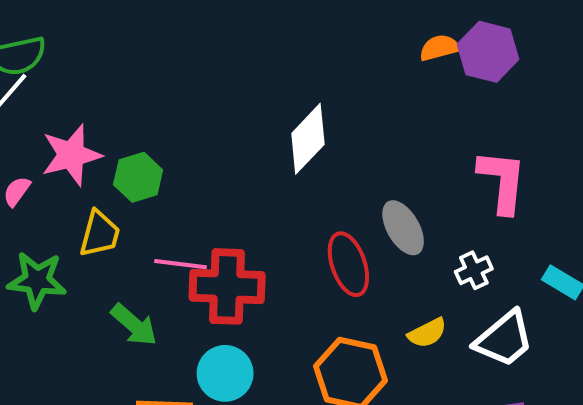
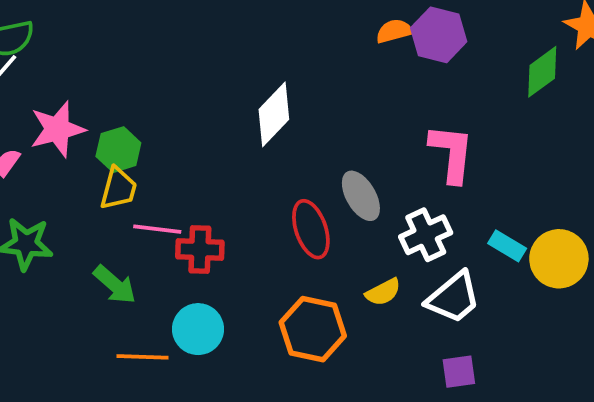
yellow trapezoid: (100, 234) -> (118, 188), moved
white cross: (474, 270) -> (426, 235), size x1.5
red cross: (227, 286) -> (200, 250), size x0.7

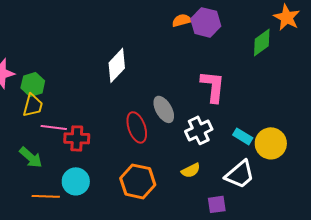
yellow semicircle: (383, 292) -> (191, 170), moved
white trapezoid: (453, 298) -> (240, 174), moved

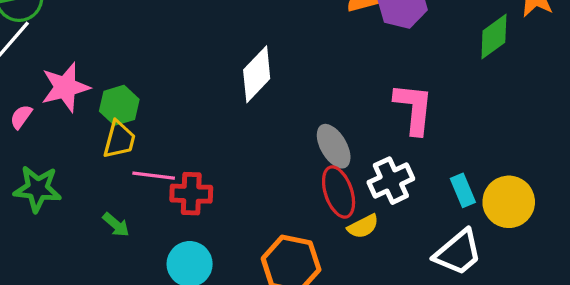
red ellipse: (137, 127) -> (339, 192), moved
cyan rectangle: (243, 136) -> (463, 190), turned 36
green arrow: (31, 157) -> (116, 225), size x0.7
yellow semicircle: (191, 170) -> (363, 226), moved

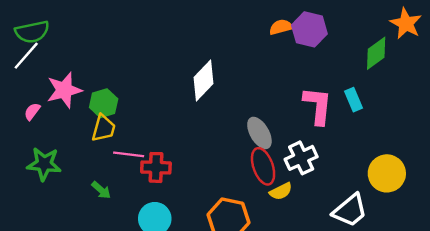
cyan rectangle: (463, 190) -> (353, 100), moved

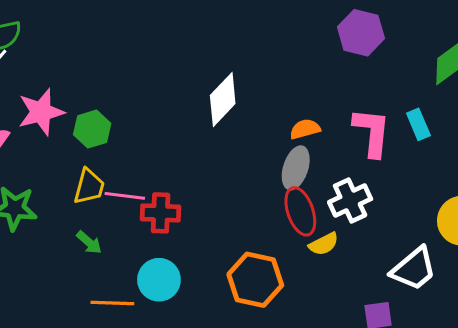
orange semicircle: (281, 27) -> (305, 129), moved
yellow trapezoid: (104, 128) -> (89, 187), moved
gray ellipse: (259, 133) -> (296, 168), turned 48

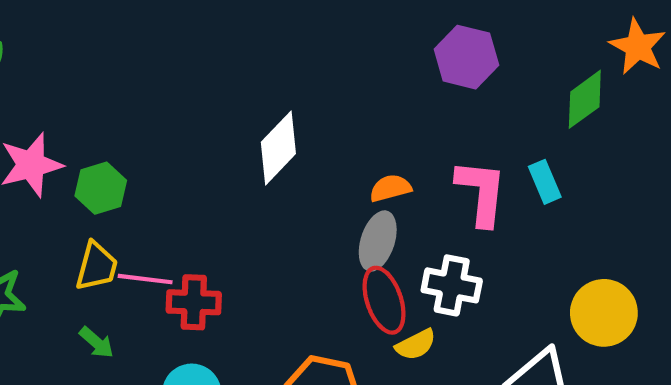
white cross: (350, 200) -> (452, 285), turned 36

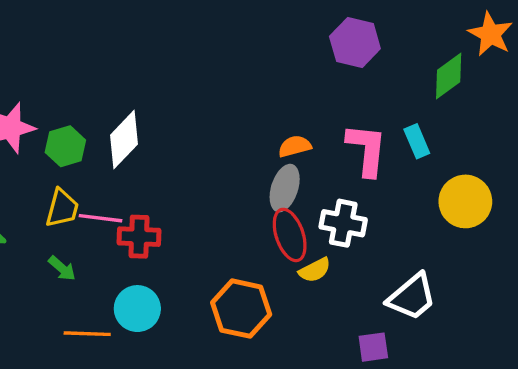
white diamond: (278, 148) -> (124, 140), moved
yellow circle: (604, 313) -> (465, 201), moved

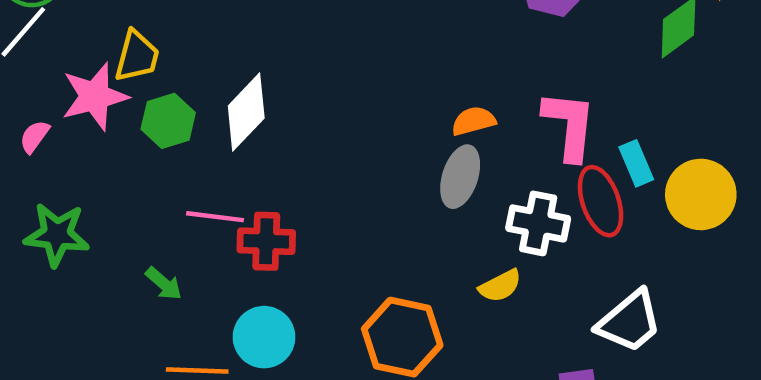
cyan rectangle: (417, 141) -> (636, 163), moved
yellow trapezoid: (62, 208) -> (137, 56), moved
red ellipse: (290, 235) -> (601, 201), moved

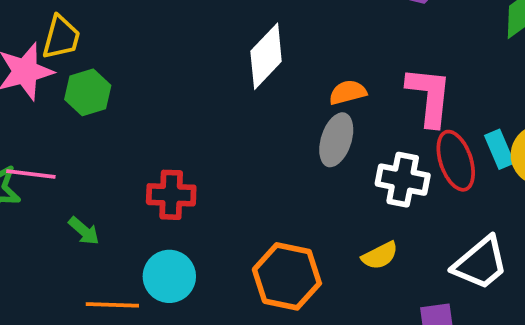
white diamond: (246, 112) -> (266, 56), moved
cyan rectangle: (636, 163) -> (499, 149), moved
pink line: (215, 217) -> (31, 174), moved
yellow semicircle: (500, 286) -> (380, 256), moved

